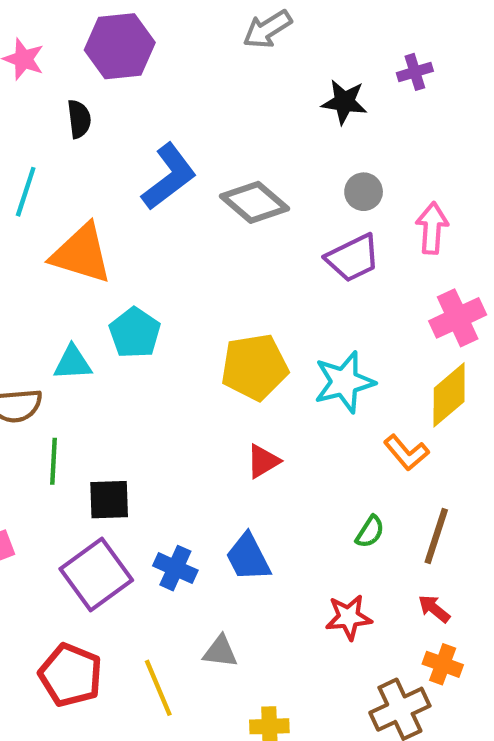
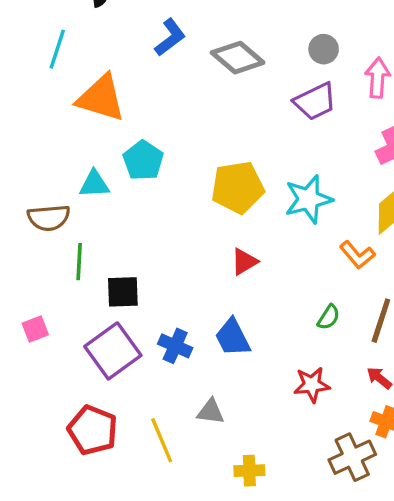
blue L-shape: (169, 177) -> (170, 37), size x0.7

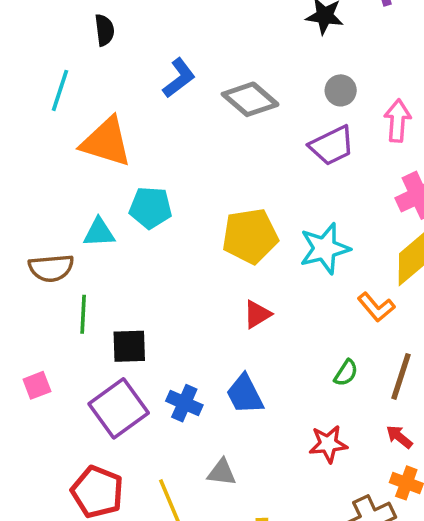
cyan pentagon: (143, 160) -> (151, 208), turned -30

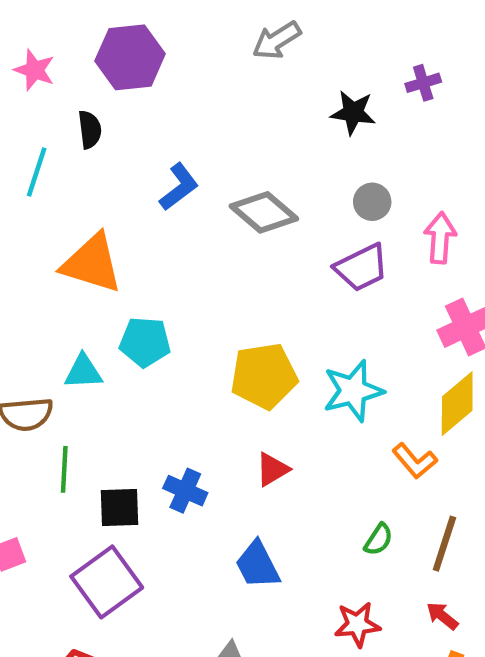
cyan line: (60, 90) -> (37, 172), moved
blue cross: (184, 403) -> (185, 491), moved

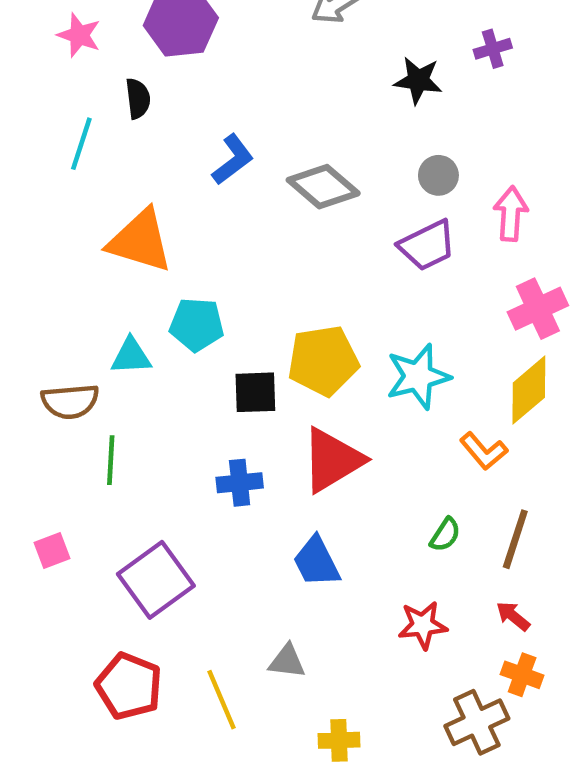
red triangle: (272, 469) -> (332, 460), size x1.8
blue cross: (185, 491) -> (240, 483), turned -30
black square: (119, 508) -> (255, 392), moved

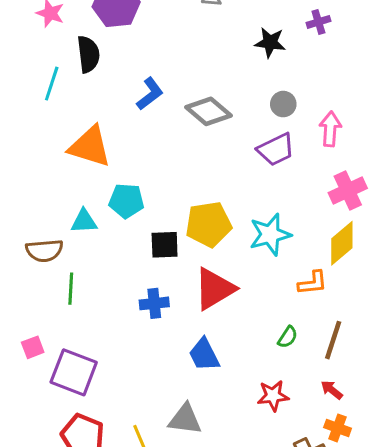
black semicircle: (138, 98) -> (88, 54), size x1.4
orange L-shape: (484, 451) -> (313, 283), turned -56
purple square: (156, 580) -> (74, 372), moved, turned -33
gray triangle: (287, 661) -> (185, 419), size x1.4

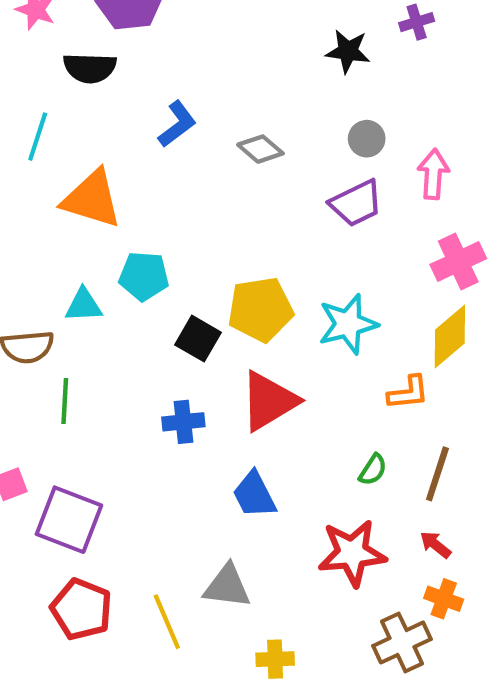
black semicircle: (88, 54) -> (90, 68), turned 99
cyan line: (52, 84) -> (38, 137), moved
gray diamond: (209, 111) -> (260, 149), size x0.7
black square: (165, 245) -> (198, 339), turned 32
red star: (273, 396) -> (352, 553), size x1.5

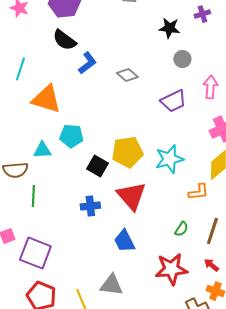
black semicircle: (90, 68) -> (64, 40), moved, turned 35
gray circle: (367, 139) -> (182, 59), moved
red triangle: (269, 401) -> (131, 196), turned -40

